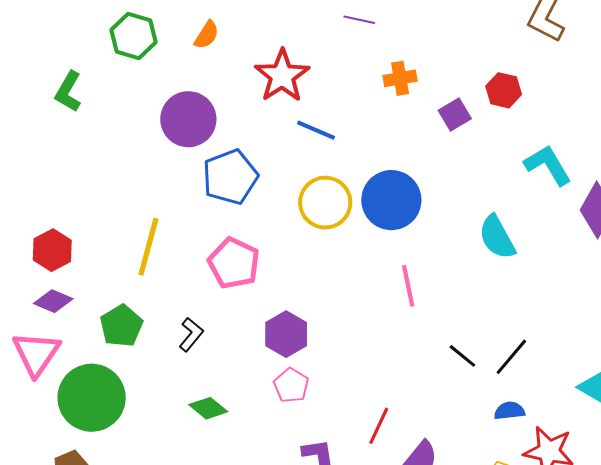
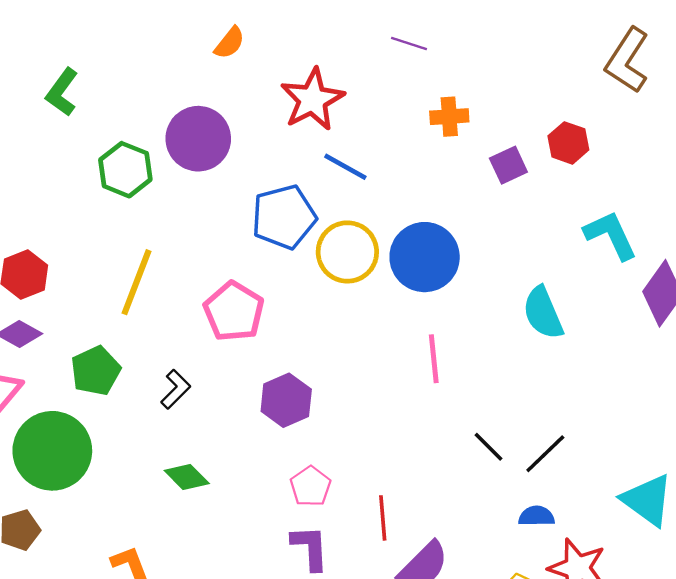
green hexagon: (133, 36) -> (125, 170), moved
blue pentagon: (230, 177) -> (284, 217), moved
pink pentagon: (291, 385) -> (310, 486), moved
red line: (379, 426) -> (383, 518), turned -36

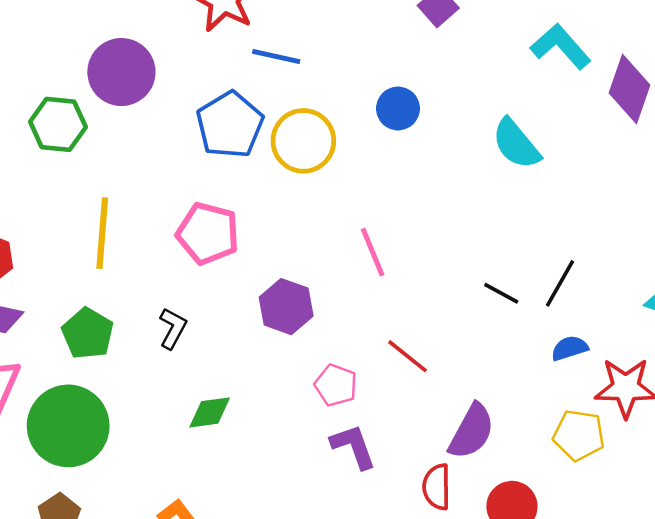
blue circle: (425, 257) -> (398, 108), moved, size x0.6
pink line: (434, 359) -> (373, 252), moved
green diamond: (187, 477) -> (210, 412), turned -36
red line: (383, 518) -> (408, 356), moved, turned -30

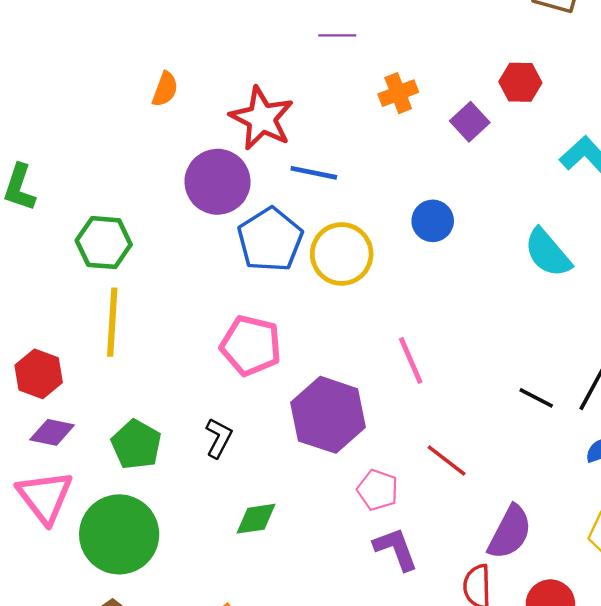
purple circle: (121, 72) -> (218, 182), moved
yellow line: (102, 233) -> (112, 322), moved
purple hexagon: (286, 307) -> (328, 415), size x1.4

